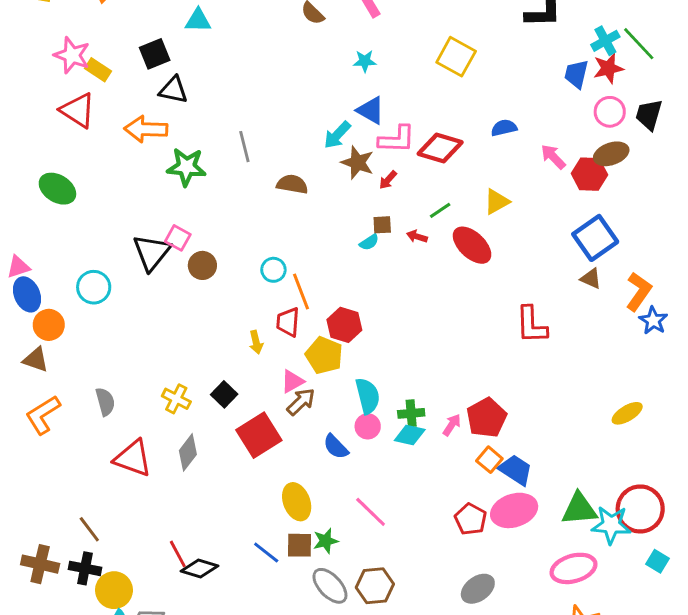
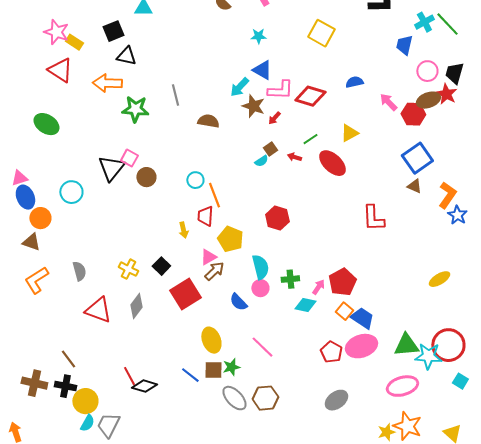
red star: (608, 68) -> (446, 94), moved, turned -30
brown square: (382, 225) -> (270, 149), turned -32
red hexagon: (344, 325) -> (277, 218), moved
cyan diamond: (410, 435) -> (305, 305), moved

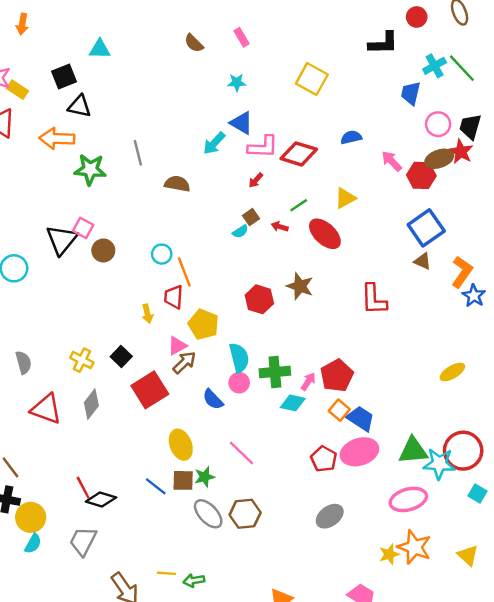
brown star: (253, 106) -> (300, 286), moved
green cross: (290, 279) -> (275, 372), size x1.4
gray trapezoid: (108, 425) -> (83, 541), moved

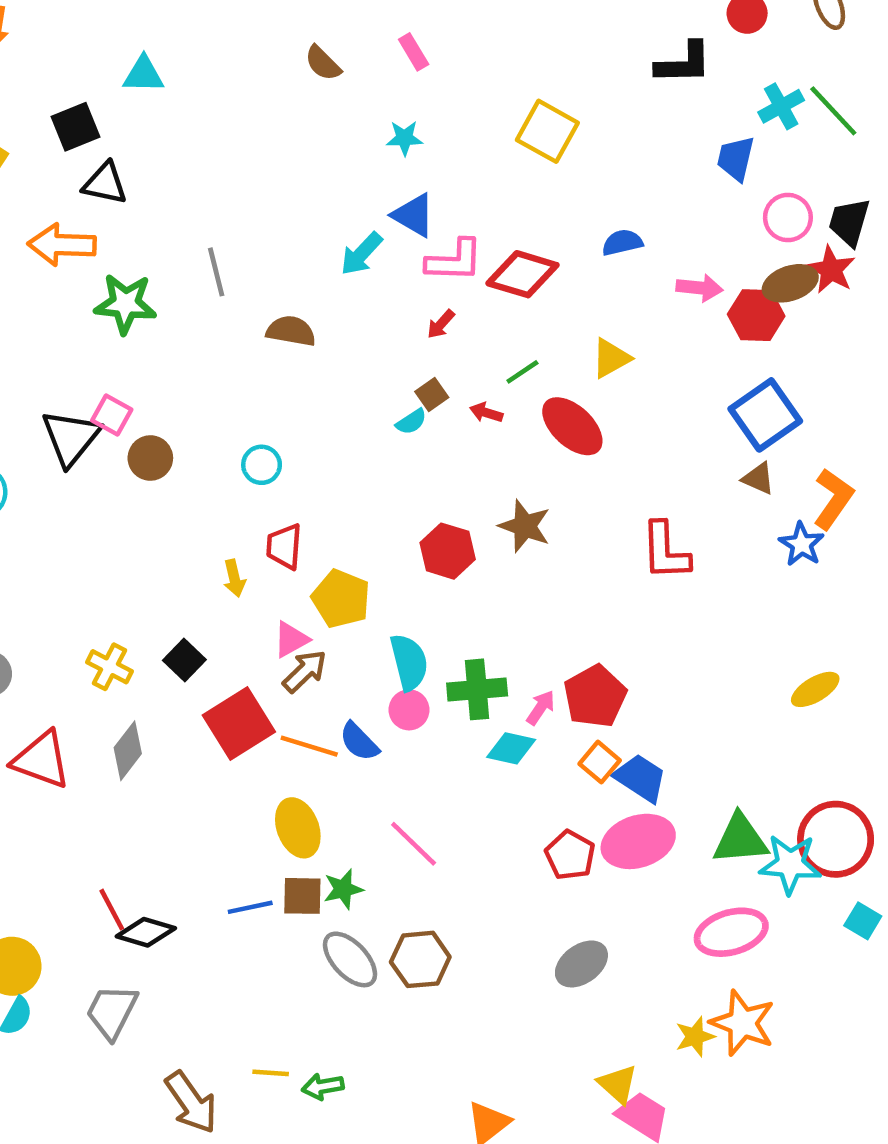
pink arrow: (392, 161) -> (699, 288), turned 140
orange line: (184, 272) -> (309, 746), moved, turned -52
blue star: (474, 296) -> (802, 544), moved
blue line: (156, 486) -> (250, 907), turned -50
yellow triangle: (468, 555) -> (618, 1084), moved

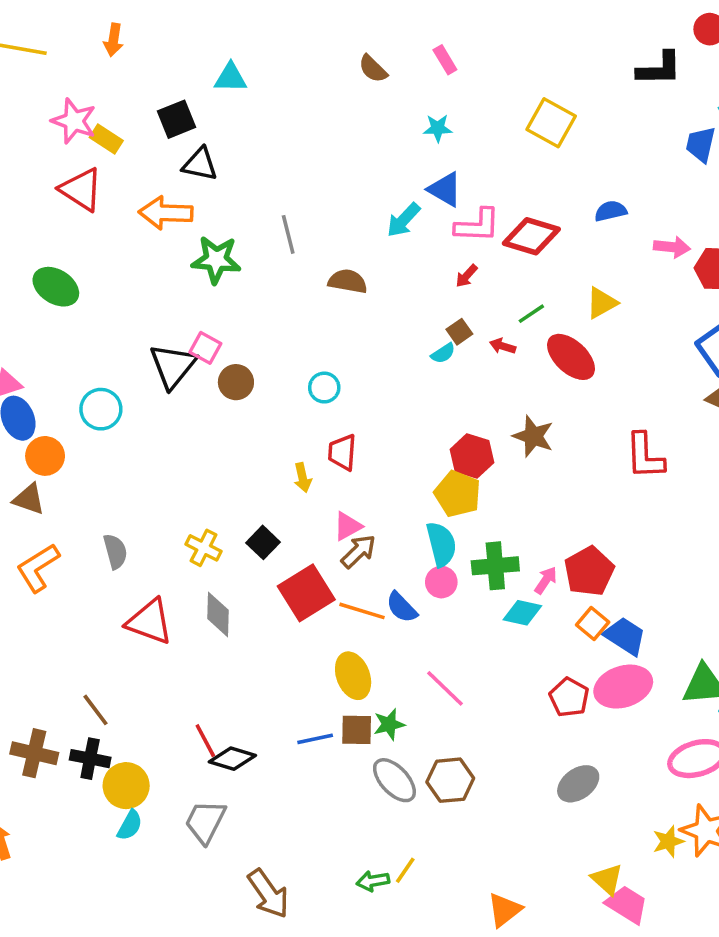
yellow pentagon: (341, 599) -> (458, 494), moved
gray diamond: (128, 751) -> (218, 614), turned -36
yellow line: (271, 1073) -> (405, 870), moved, turned -60

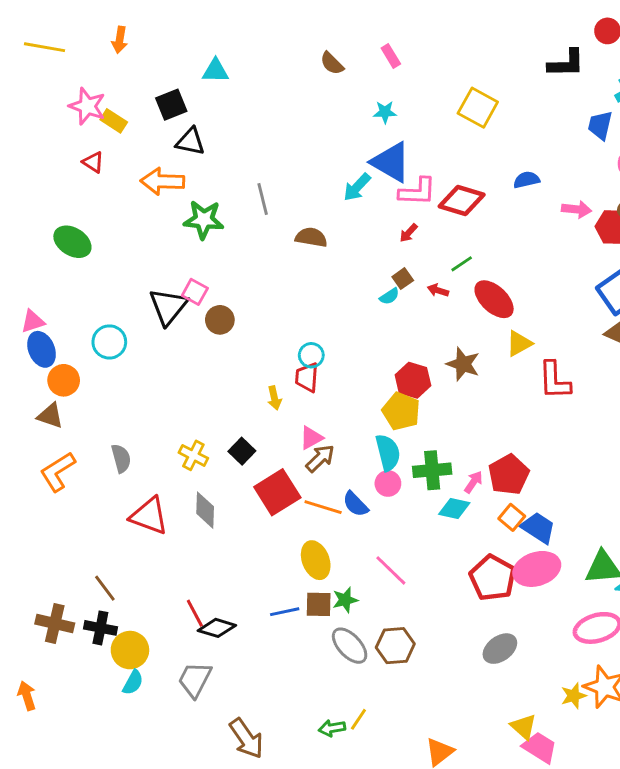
red triangle: (81, 189) -> (93, 162), size x0.6
blue triangle: (445, 189) -> (391, 162), size x1.4
yellow triangle: (602, 303) -> (519, 343), moved
cyan circle: (324, 388) -> (311, 355), moved
red pentagon: (569, 697) -> (493, 578), size x1.4

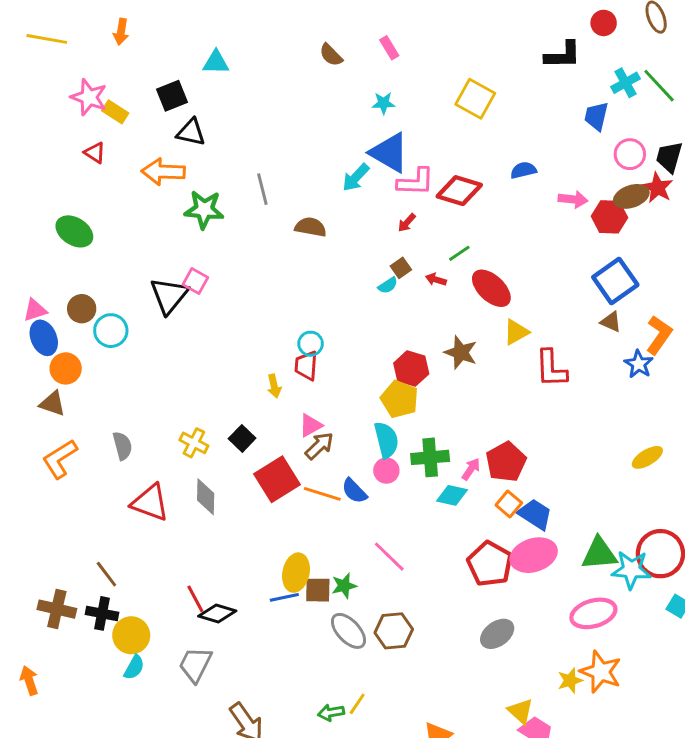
brown circle: (220, 320) -> (82, 309), moved
yellow ellipse: (316, 560) -> (296, 573), moved, turned 33

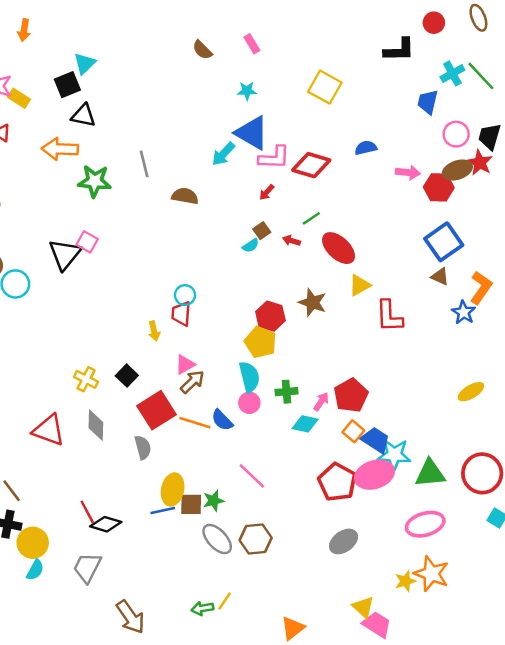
cyan triangle: (216, 62) -> (85, 64), moved, turned -45
gray semicircle: (122, 446) -> (143, 447), moved
green cross: (430, 457) -> (287, 392), size x0.7
cyan star: (631, 570) -> (394, 455), moved

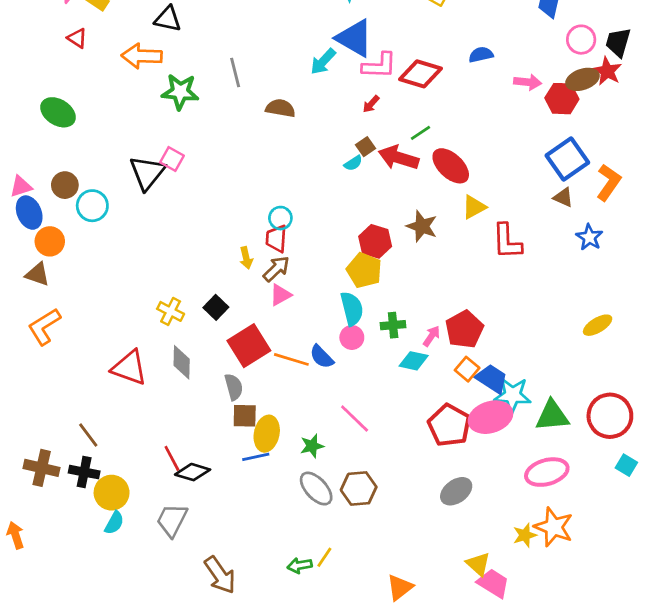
red arrow: (291, 241) -> (399, 158), size x2.0
orange L-shape: (481, 288) -> (609, 182), moved
brown arrow: (192, 382) -> (276, 269), moved
brown square: (191, 504) -> (245, 416), moved

